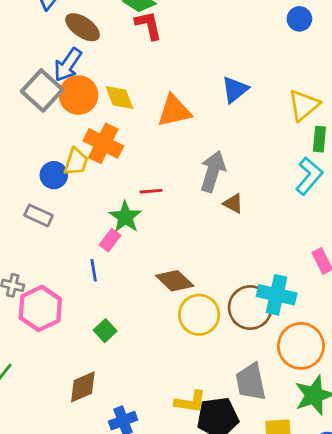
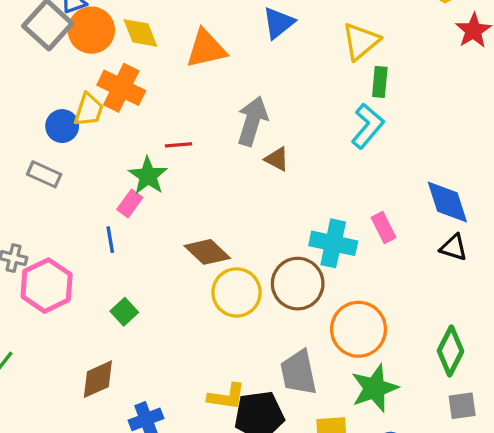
cyan cross: (277, 295) -> (333, 243), moved

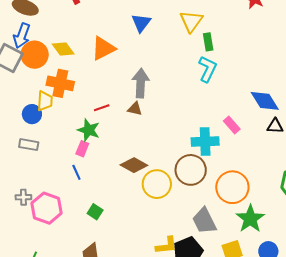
brown triangle: (277, 159) -> (135, 109), moved

